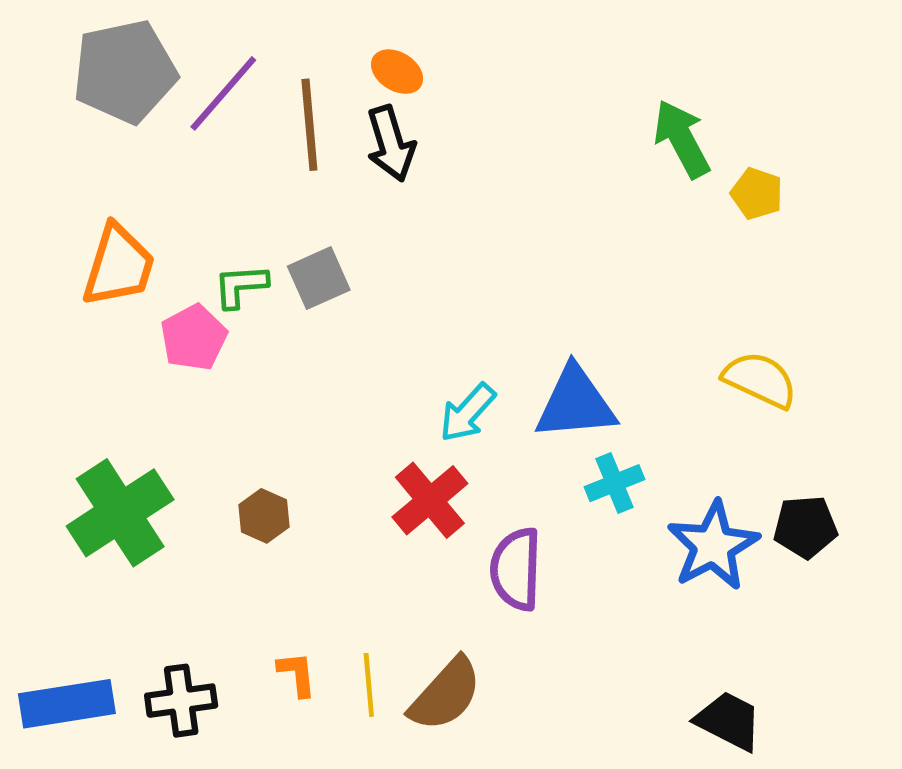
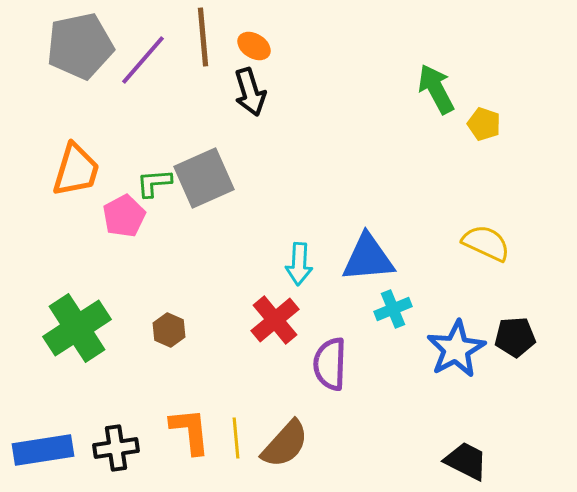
brown line: (309, 125) -> (203, 37), moved
gray square: (319, 278) -> (204, 178), size x1.5
cyan arrow: (467, 413) -> (299, 264), turned -39
orange L-shape: (297, 674) -> (190, 431), size x1.6

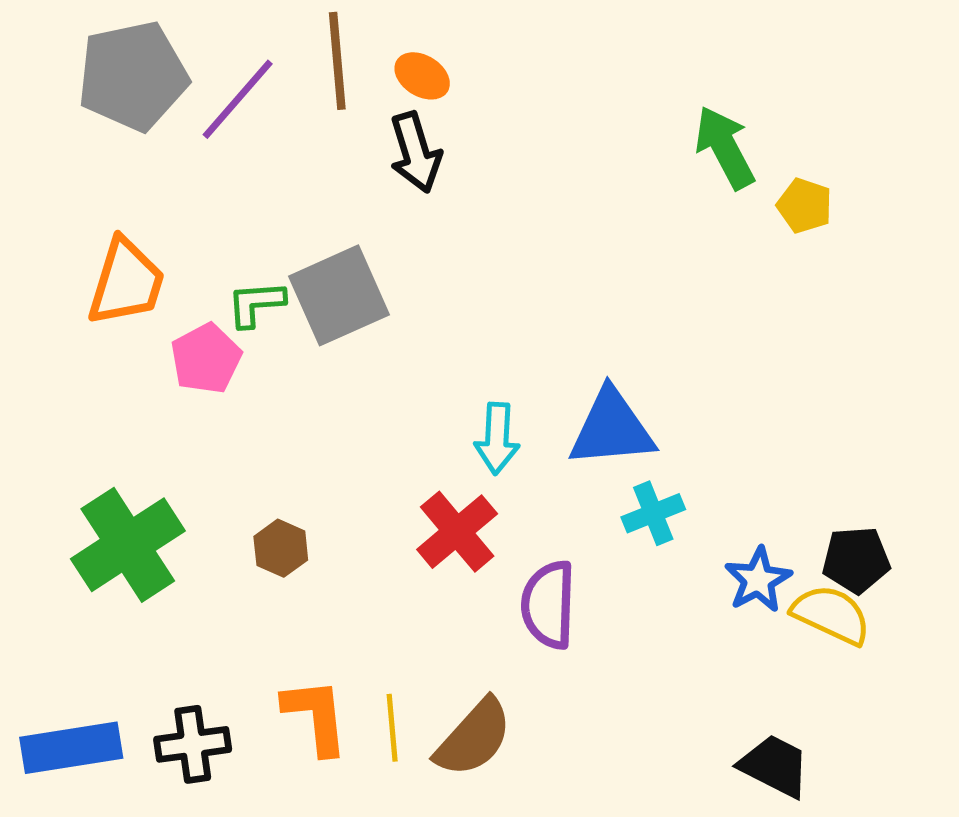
yellow semicircle: (486, 243) -> (831, 615), moved
blue star: (456, 349) -> (758, 580), size x0.7

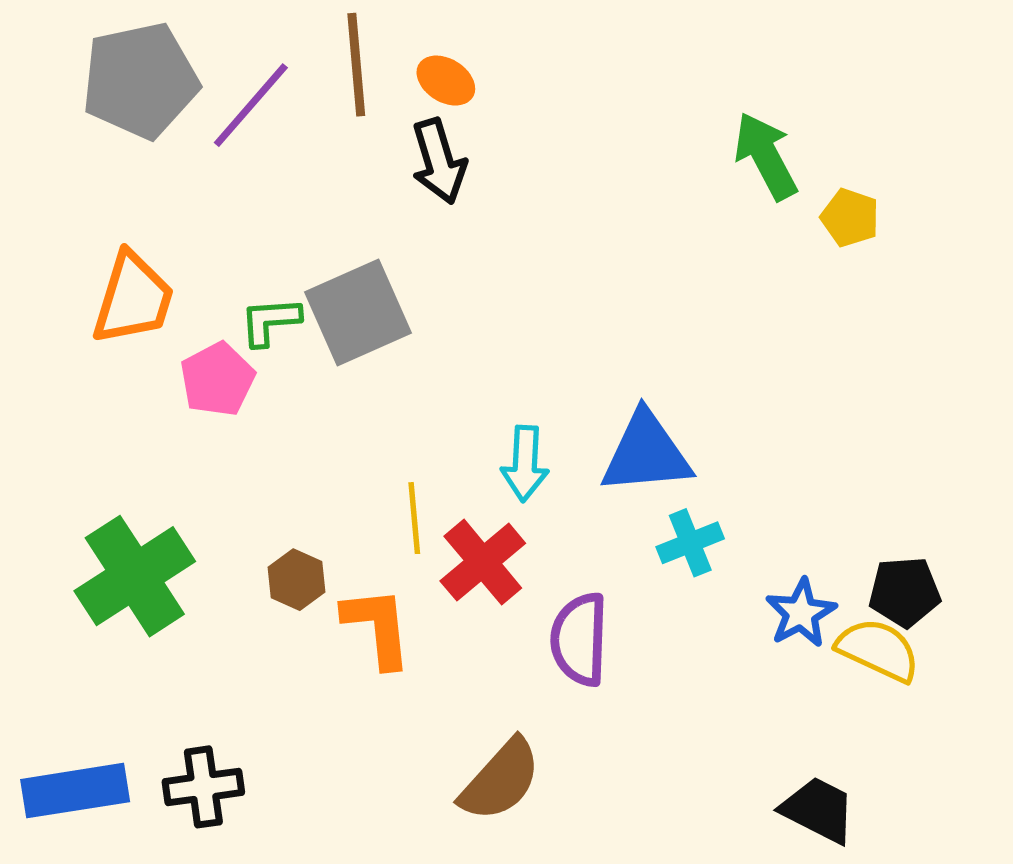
orange L-shape: (316, 716) -> (377, 627), moved
yellow line: (392, 728) -> (414, 518), moved

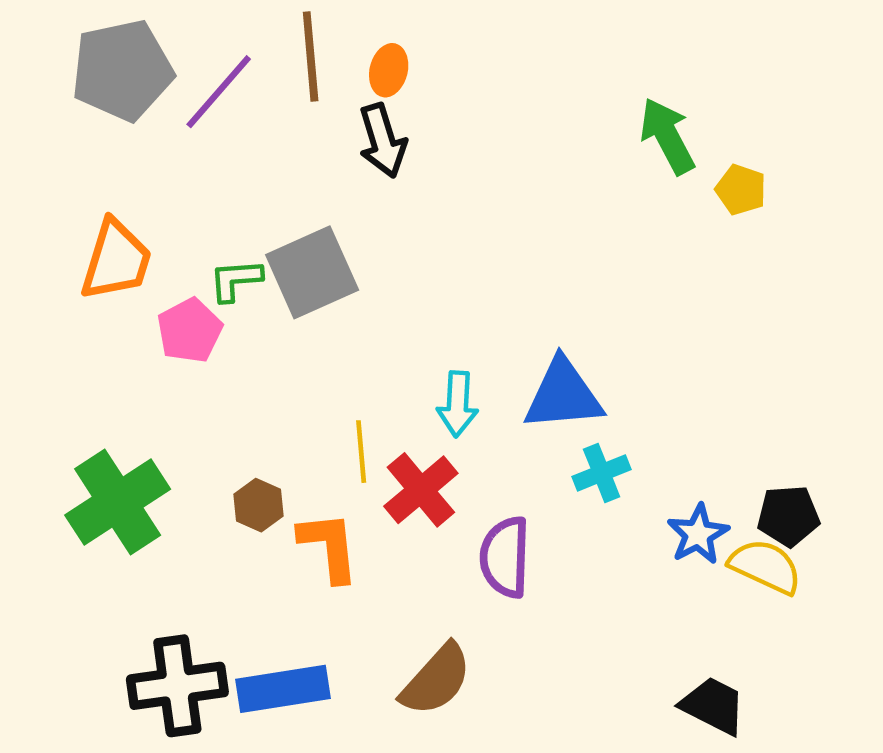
orange ellipse: (446, 81) -> (389, 70), turned 72
black cross: (203, 787) -> (177, 686), size x1.4
blue rectangle: (75, 791) -> (283, 689), moved

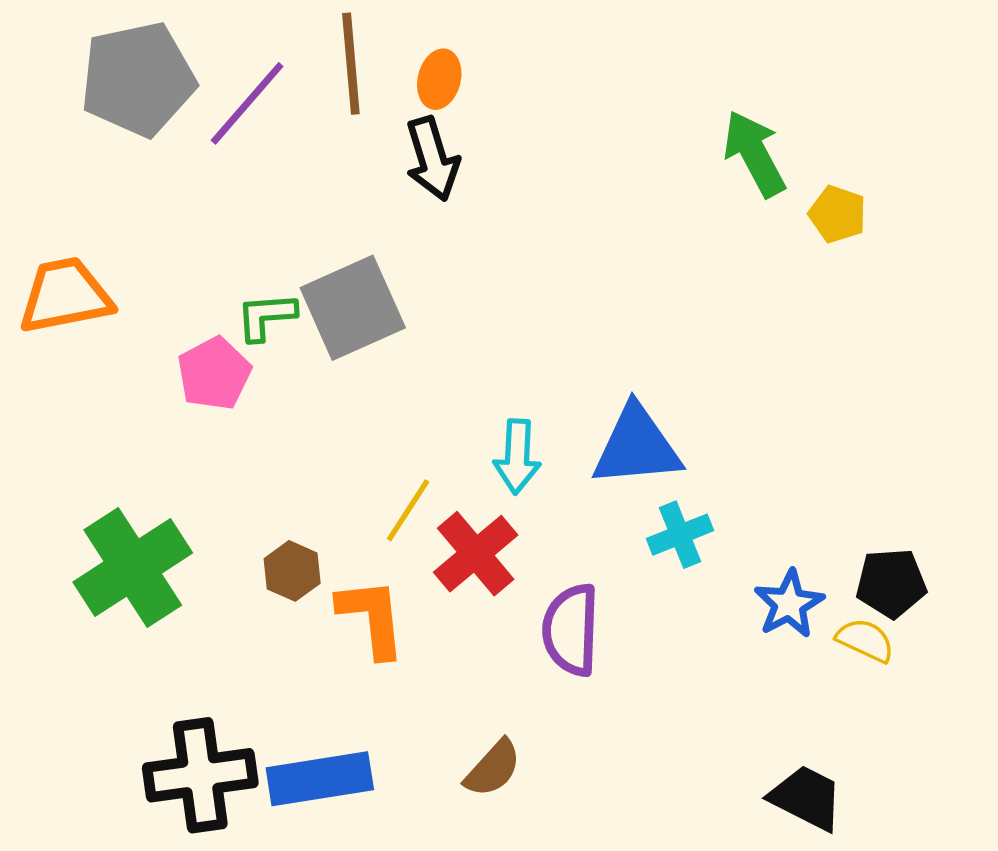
orange trapezoid: (116, 260) -> (65, 296), moved, turned -118
yellow line: (361, 452) -> (408, 510), turned 38
yellow semicircle: (765, 566) -> (865, 640), size x0.7
brown semicircle: (436, 680) -> (493, 768), size x0.7

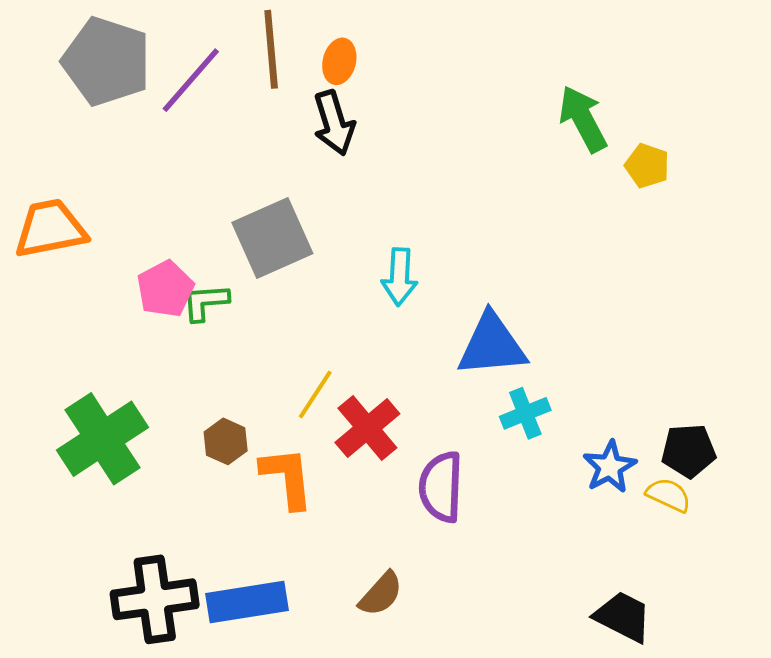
gray pentagon: (138, 79) -> (106, 61), turned 30
green L-shape: (266, 316) -> (206, 302), moved
cyan arrow: (517, 457) -> (400, 277), moved

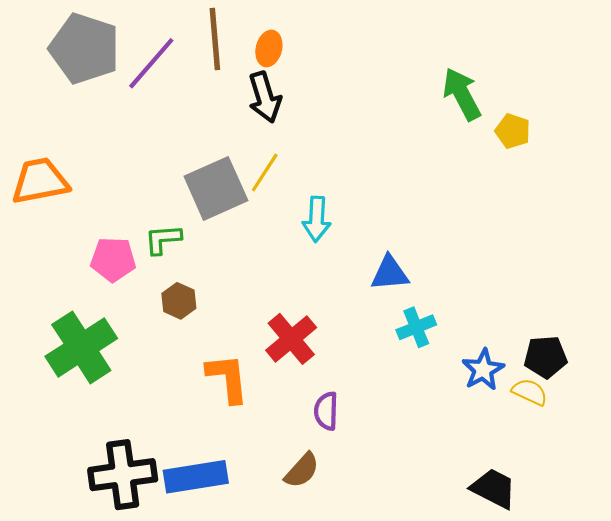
pink pentagon: (165, 289) -> (113, 259), moved, turned 30
blue triangle: (492, 345) -> (390, 273), size x0.7
yellow line: (315, 395) -> (265, 173), moved
brown hexagon: (226, 441) -> (179, 301), moved
purple semicircle: (441, 487) -> (326, 411), moved, size x0.7

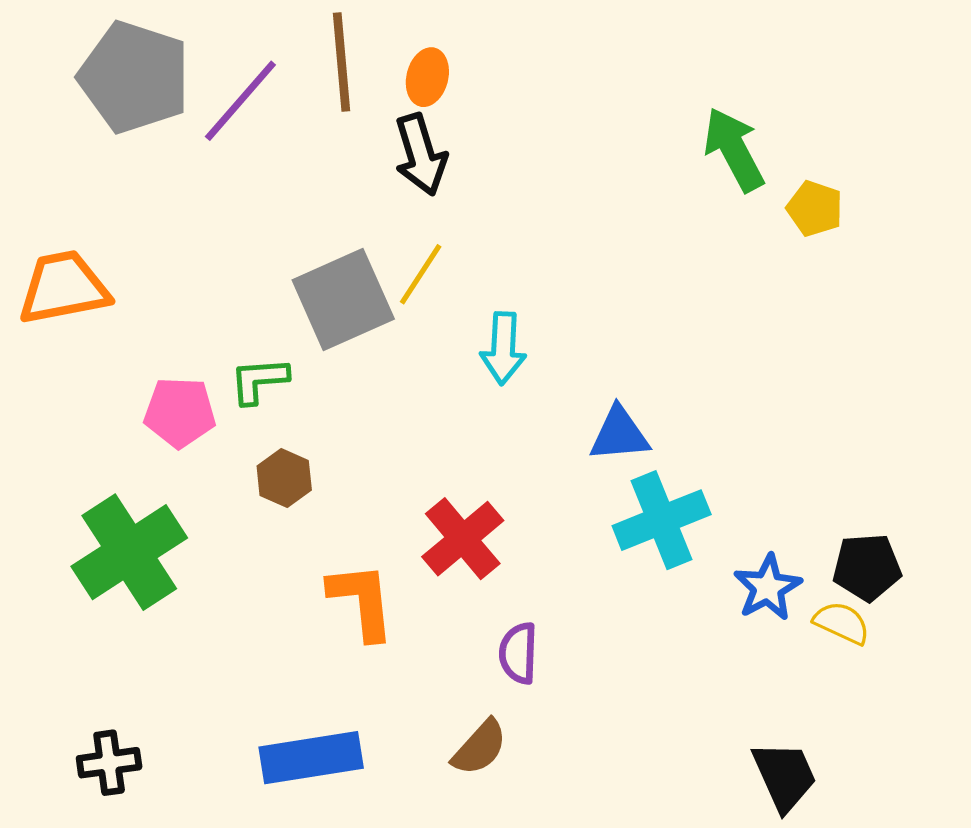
cyan cross: (416, 327) -> (662, 520), size x1.5
black cross: (123, 475) -> (109, 763), moved, size x0.6
black trapezoid: (494, 488) -> (784, 776), turned 39

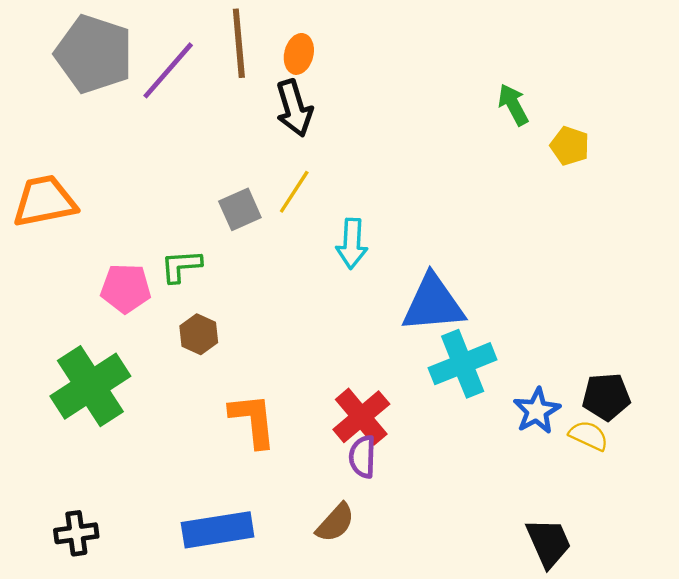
green arrow: (734, 150) -> (513, 105), size x0.7
gray square: (343, 299) -> (240, 209), size x0.6
blue triangle: (619, 434) -> (433, 304), size x1.5
red cross: (463, 539) -> (361, 417), moved

